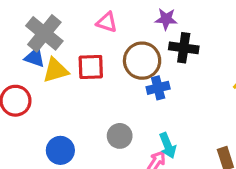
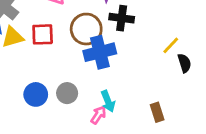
blue cross: (158, 88) -> (100, 52), size x1.6
blue circle: (60, 150) -> (36, 94), moved

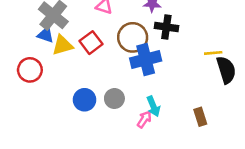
red square: (43, 34) -> (91, 43), turned -35
yellow line: (171, 45) -> (213, 53), turned 42
black semicircle: (184, 63) -> (226, 70), size x1.5

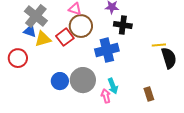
brown circle: (133, 37) -> (81, 26), moved
gray circle: (114, 98) -> (83, 80), size x1.6
pink arrow: (144, 119) -> (106, 96), turned -48

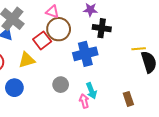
yellow triangle: (43, 39) -> (27, 60), moved
gray circle: (83, 80) -> (61, 85), size x0.6
blue circle: (60, 81) -> (14, 88), moved

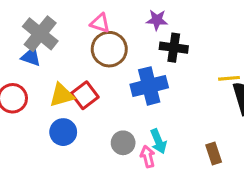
red square: (42, 40) -> (85, 95), moved
gray circle: (61, 85) -> (123, 143), moved
blue circle: (14, 88) -> (63, 132), moved

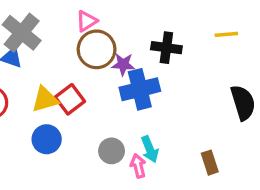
purple star: (157, 20) -> (123, 64), moved
pink triangle: (100, 23) -> (87, 21), turned -50
yellow line: (229, 78) -> (226, 34), moved

